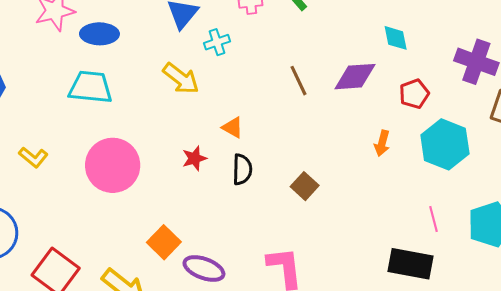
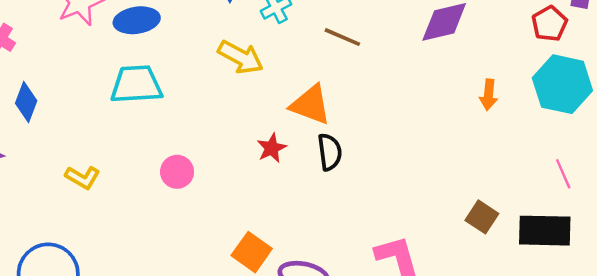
brown line: (298, 81) -> (342, 37), moved, turned -32
red pentagon: (414, 94) -> (549, 24), moved
orange triangle: (233, 128) -> (311, 105), size x1.6
pink circle: (113, 165) -> (177, 172), size x0.5
brown square: (305, 186) -> (482, 217), moved

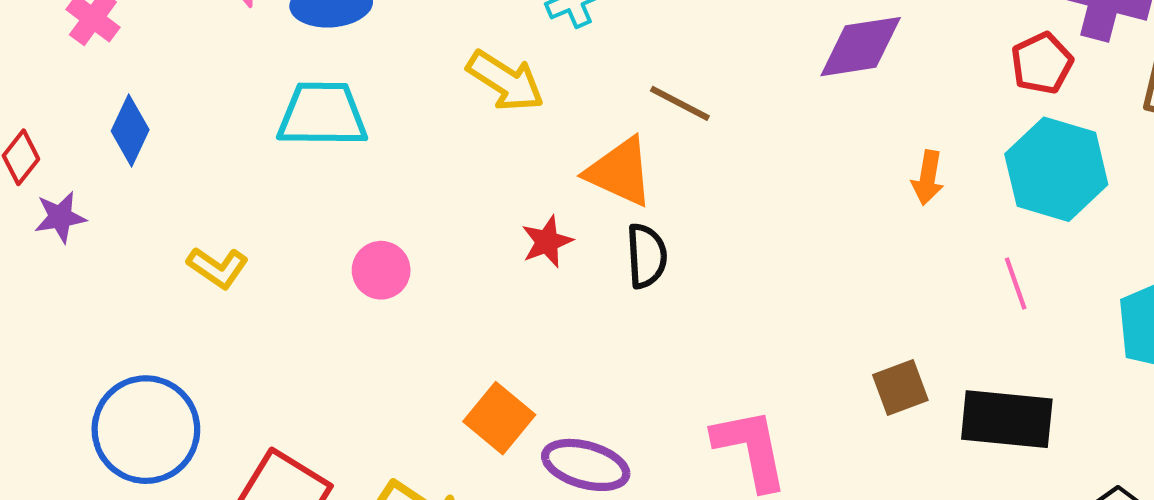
brown line: (342, 37) -> (680, 103), moved
pink line: (563, 174) -> (1016, 283), moved
brown square: (482, 217) -> (900, 387), turned 32

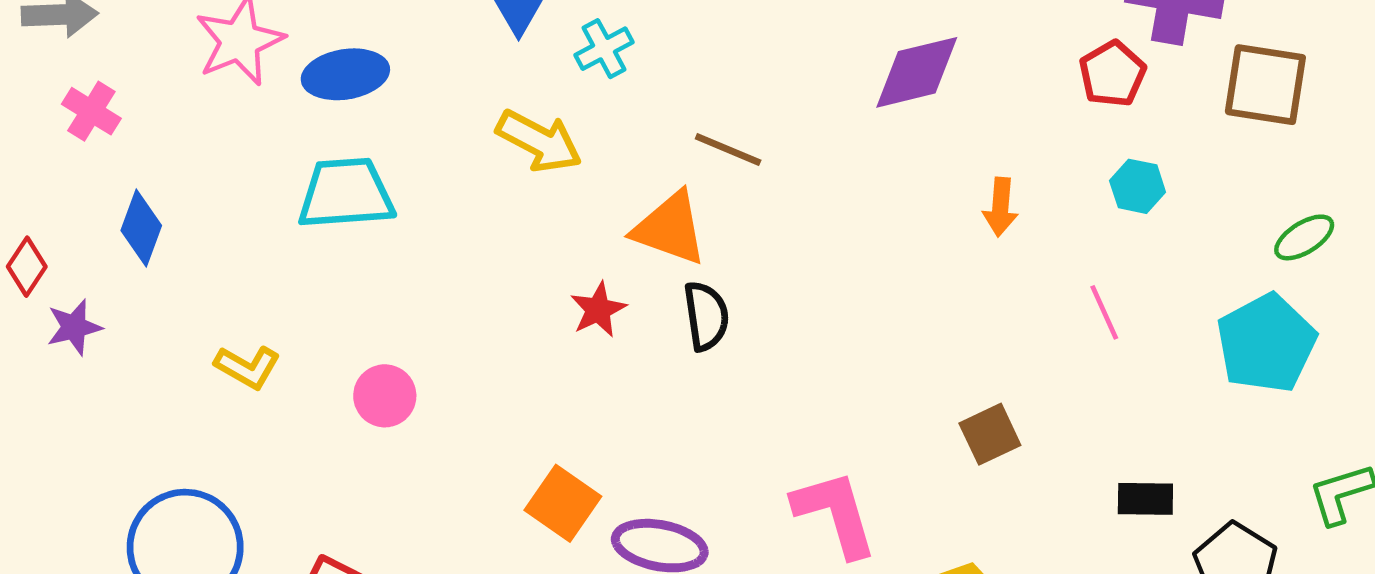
cyan hexagon: (1056, 169) -> (1138, 186), size x0.5
pink circle: (381, 270) -> (385, 396), moved
black rectangle: (1007, 419) -> (1145, 499), moved, size x0.6

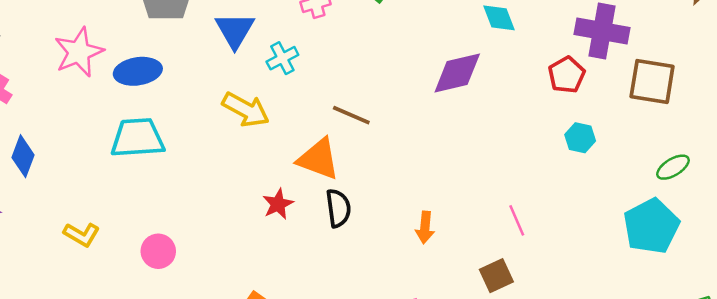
orange arrow: (1000, 207) -> (425, 227), moved
pink line: (1104, 312) -> (517, 220), moved

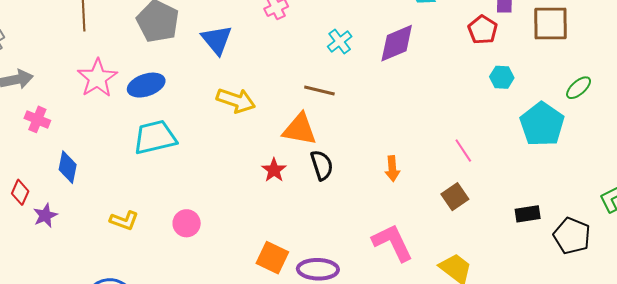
cyan cross: (282, 58) -> (340, 42), moved
cyan pentagon: (651, 226) -> (542, 124), moved

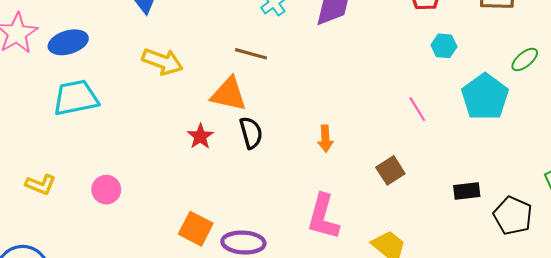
pink line: (463, 151) -> (417, 109), moved
pink L-shape: (393, 243) -> (323, 217), turned -141

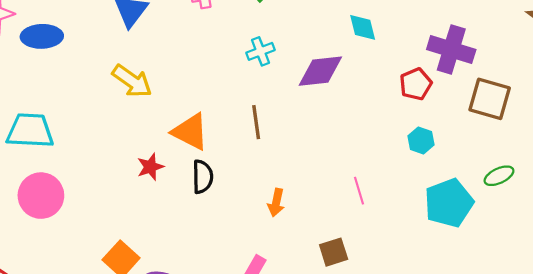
brown line: (251, 54) -> (256, 122), moved, turned 52
cyan trapezoid: (76, 98) -> (30, 131), moved
pink line: (417, 109) -> (359, 191), moved
pink circle: (106, 190) -> (41, 196), size x1.5

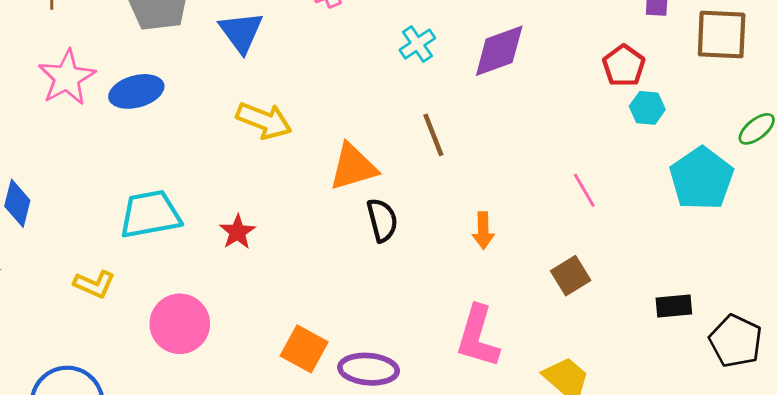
red pentagon: (416, 84) -> (624, 66), moved
orange triangle: (190, 132) -> (353, 167), turned -30
red star: (150, 167) -> (237, 232), moved
pink circle: (41, 196) -> (180, 324), moved

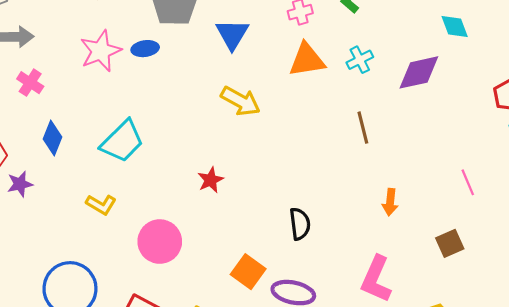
blue ellipse: (136, 91) -> (145, 49), moved, size x0.7
orange triangle: (353, 167) -> (307, 60), moved
cyan trapezoid: (150, 214) -> (122, 141), moved, turned 138
black semicircle: (382, 220) -> (300, 224), moved

